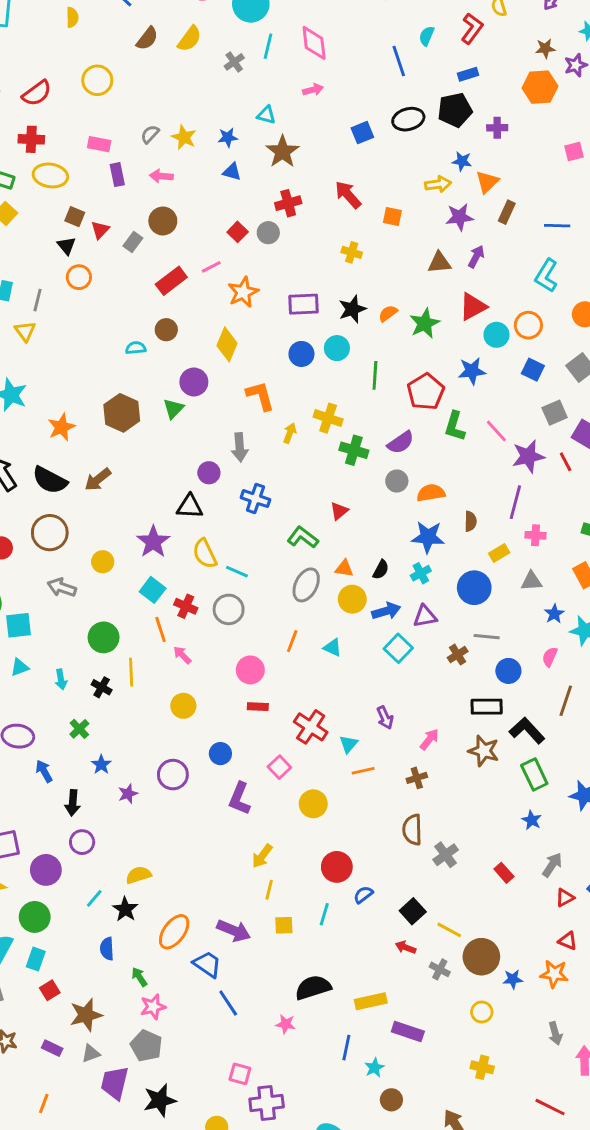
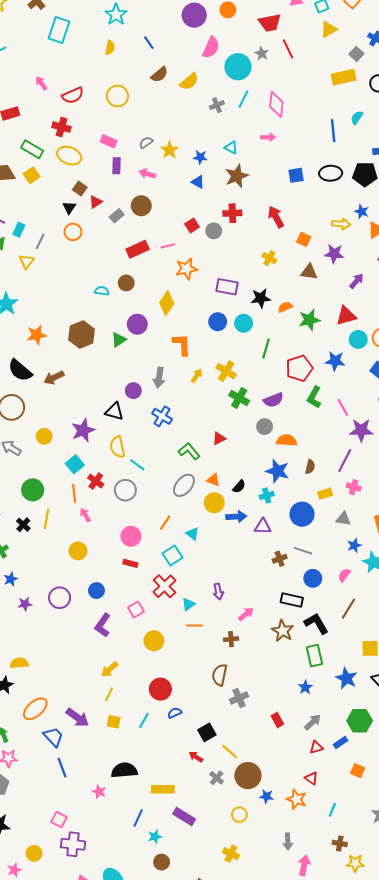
purple star: (459, 217) -> (334, 254), moved
brown triangle: (439, 263) -> (309, 272), moved
cyan square: (398, 648) -> (173, 555), moved

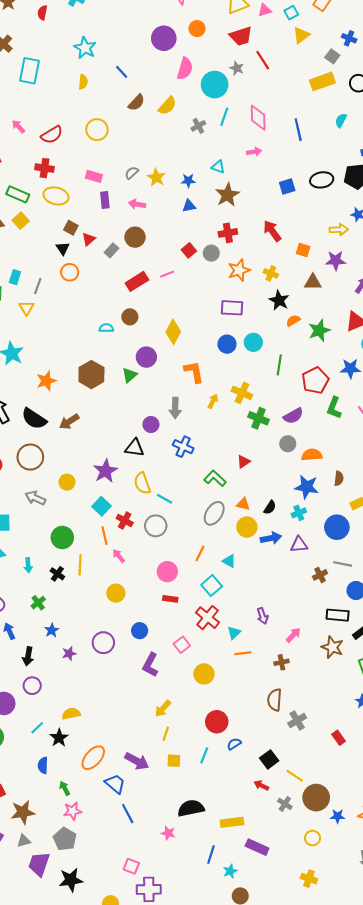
blue line: (333, 131) -> (298, 130), moved
blue triangle: (198, 182) -> (189, 206), turned -32
orange star: (186, 269) -> (239, 270), moved
black star: (261, 298) -> (279, 300), moved, turned -30

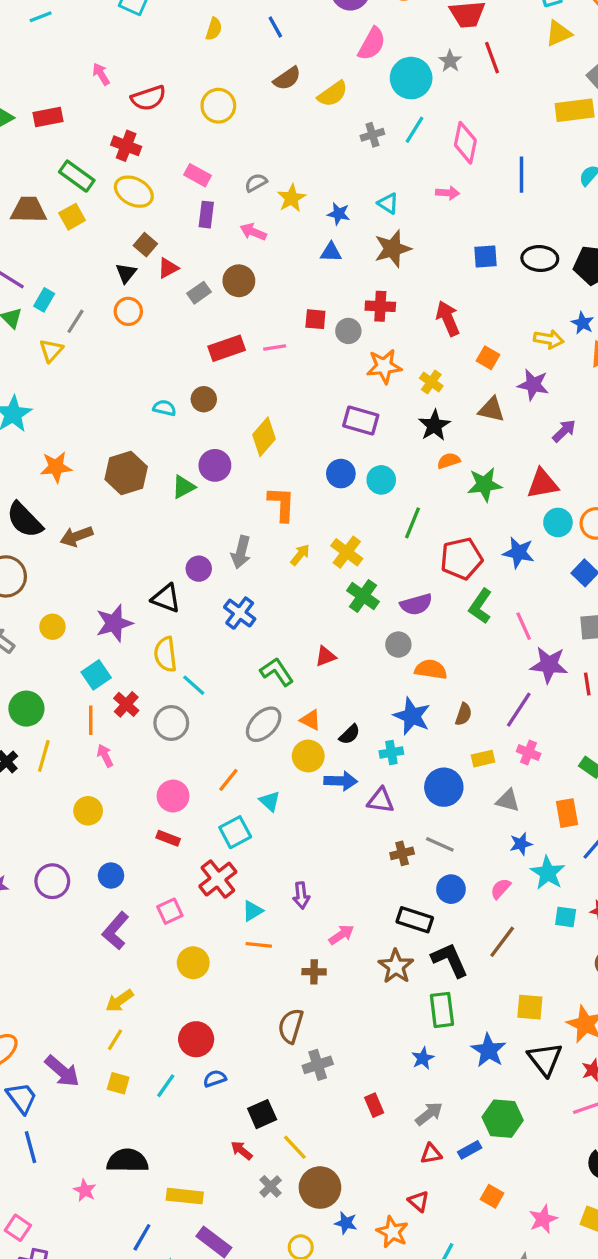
red square: (189, 250) -> (315, 319), turned 32

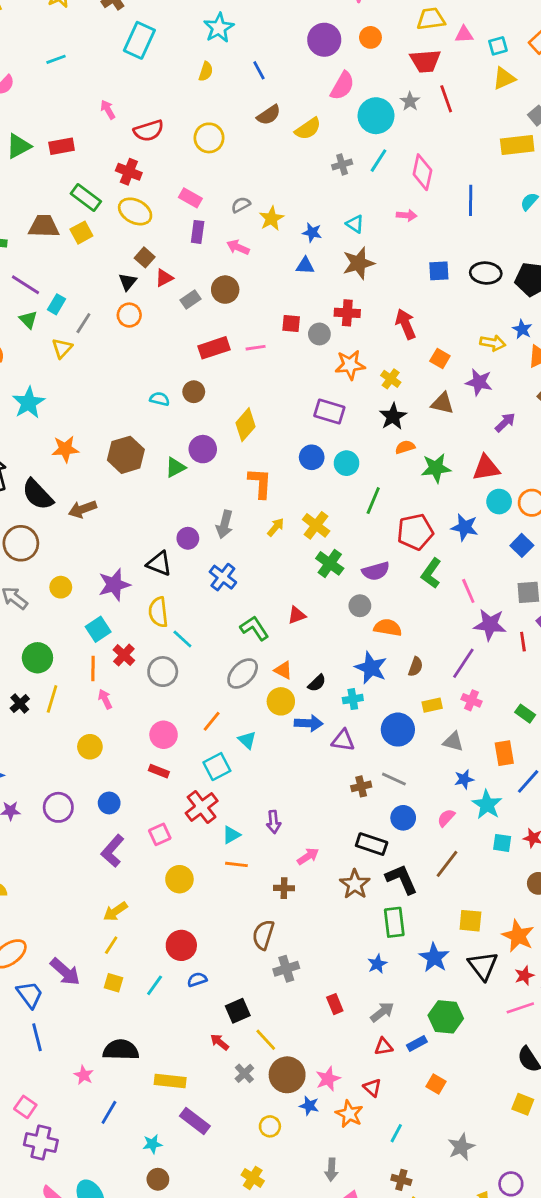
pink star: (543, 1219) -> (328, 1079), moved
blue line: (142, 1237) -> (109, 1112), moved

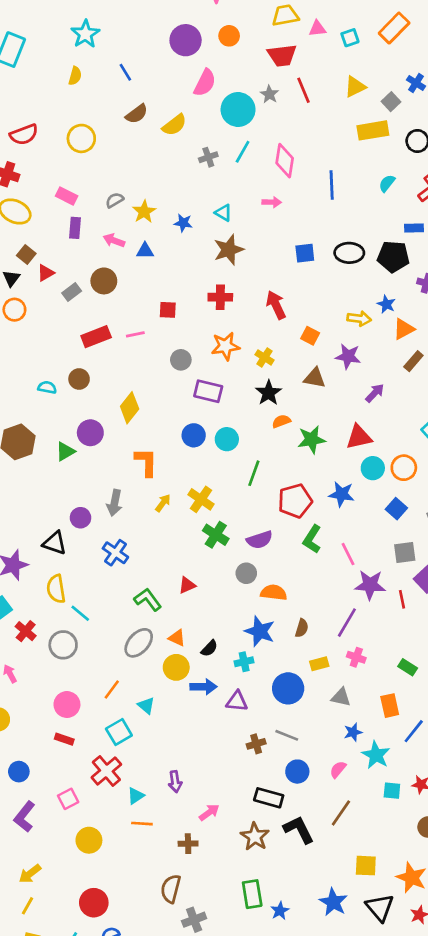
yellow triangle: (504, 78) -> (355, 87), moved
blue triangle: (305, 266) -> (145, 251), moved
gray circle: (319, 334) -> (181, 360), moved
green rectangle: (394, 922) -> (252, 894), moved

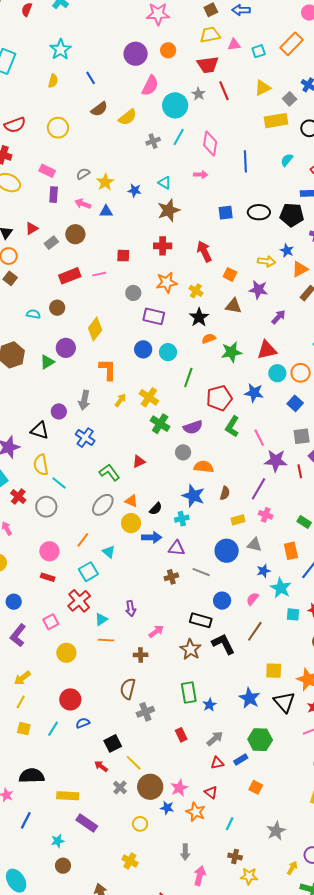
brown square: (26, 254) -> (10, 278), moved
blue circle: (288, 688) -> (227, 551), moved
gray line: (287, 735) -> (201, 572), moved
brown cross: (256, 744) -> (171, 577), moved

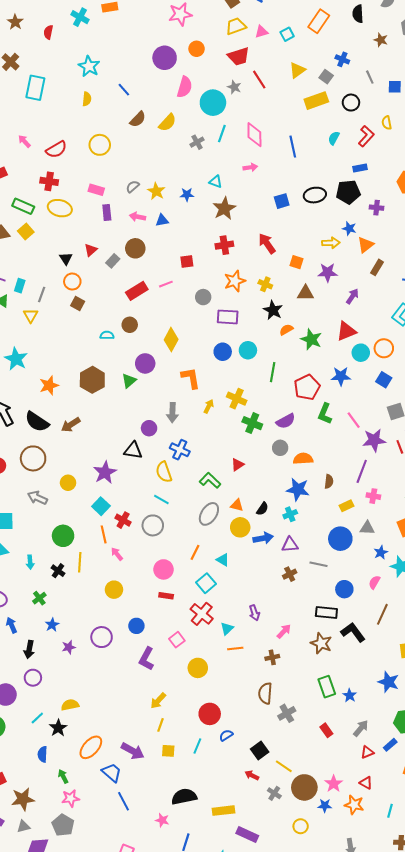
green star: (231, 352) -> (311, 339), turned -30
yellow semicircle: (41, 465) -> (164, 472), moved

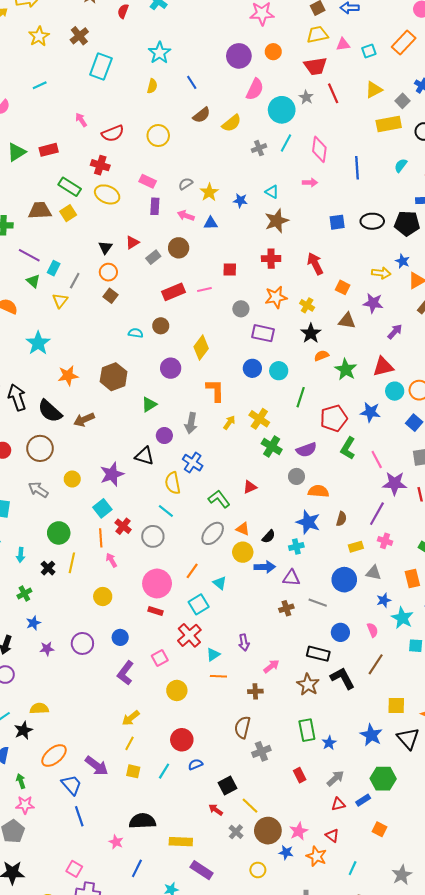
green triangle: (129, 381) -> (149, 404), moved
pink circle: (164, 569) -> (157, 583), size x1.4
pink semicircle: (374, 582) -> (373, 630), turned 120

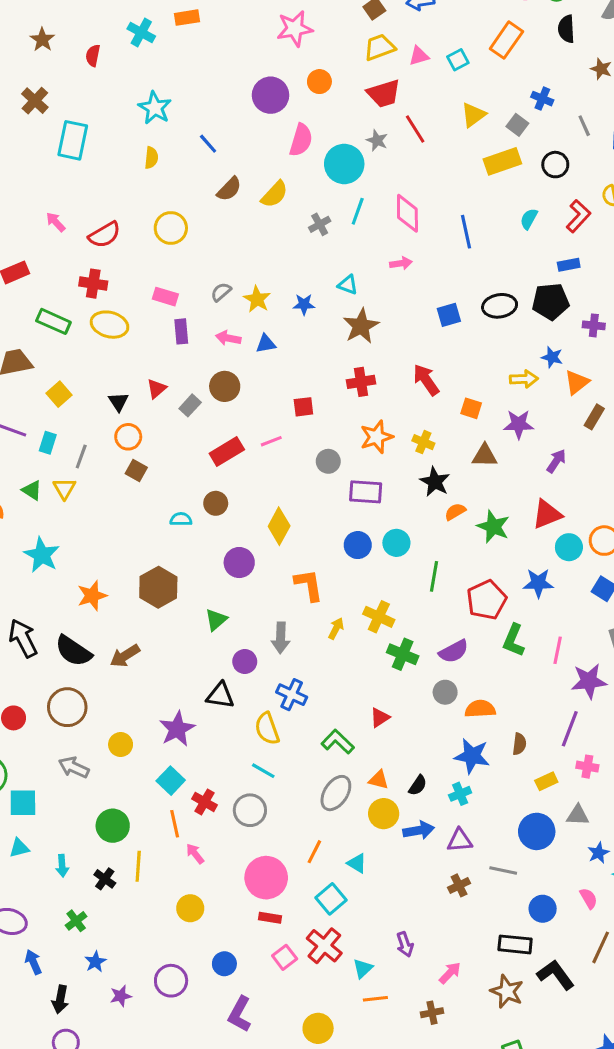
yellow square: (68, 213) -> (59, 394), moved
green triangle: (33, 281) -> (32, 490), moved
pink line: (377, 459) -> (558, 650), turned 48
pink square: (160, 658) -> (285, 957), moved

